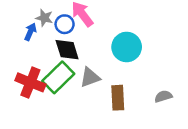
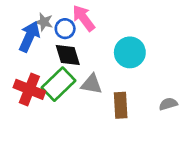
blue arrow: (30, 32) -> (29, 37), size x1.6
gray triangle: (90, 77) -> (92, 84), turned 30

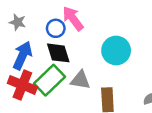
gray star: (44, 22) -> (18, 22), moved
blue arrow: (29, 37) -> (22, 55), moved

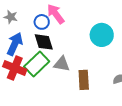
cyan circle: (116, 51) -> (102, 35), moved

